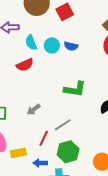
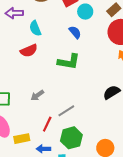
cyan circle: (52, 45) -> (85, 12), moved
blue semicircle: (71, 46) -> (75, 32), turned -144
green L-shape: (75, 89) -> (69, 62), moved

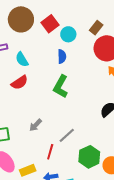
blue semicircle: (75, 32) -> (62, 56), turned 48
green L-shape: (69, 62) -> (61, 86), turned 120
green hexagon: (71, 138) -> (89, 157), moved

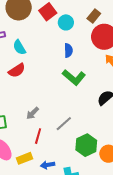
blue semicircle: (62, 56) -> (68, 50), moved
green L-shape: (61, 86) -> (74, 77), moved, turned -80
red line: (50, 152) -> (38, 136), moved

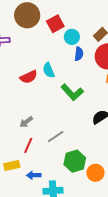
cyan semicircle: (19, 47) -> (49, 70), moved
blue semicircle: (68, 50) -> (79, 54), moved
red semicircle: (17, 70) -> (29, 77), moved

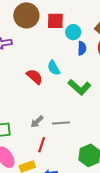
red square: (55, 24) -> (55, 21), turned 36
red semicircle: (29, 77) -> (35, 77), turned -108
gray line: (56, 137) -> (61, 123), moved, turned 36

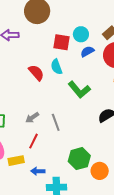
red square: (55, 21) -> (61, 42), moved
blue semicircle: (82, 48) -> (87, 51), turned -128
gray line: (61, 123) -> (56, 122), turned 66

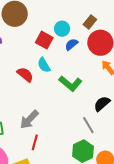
red square: (61, 42) -> (44, 40), turned 30
gray arrow: (32, 118) -> (29, 119), size x1.5
gray line: (56, 122) -> (88, 125), moved

